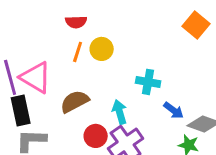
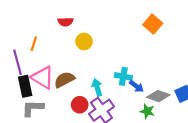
orange line: (78, 52) -> (34, 44), moved
pink triangle: (36, 77) -> (43, 77), moved
cyan cross: (148, 82) -> (123, 76), moved

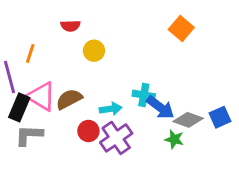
black rectangle: (25, 86) -> (19, 107), turned 35
blue arrow: (136, 86) -> (160, 107), size x1.5
cyan arrow: (97, 87) -> (111, 109), turned 98

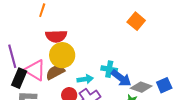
red semicircle: (70, 26) -> (56, 36), moved, size x1.5
yellow circle: (94, 51) -> (62, 55), moved, size x1.6
orange line: (30, 53) -> (42, 10), moved

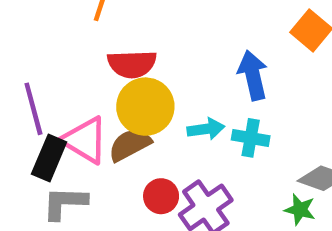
blue arrow: (121, 78) -> (253, 75), moved, turned -140
cyan arrow: (85, 79) -> (206, 129), moved

